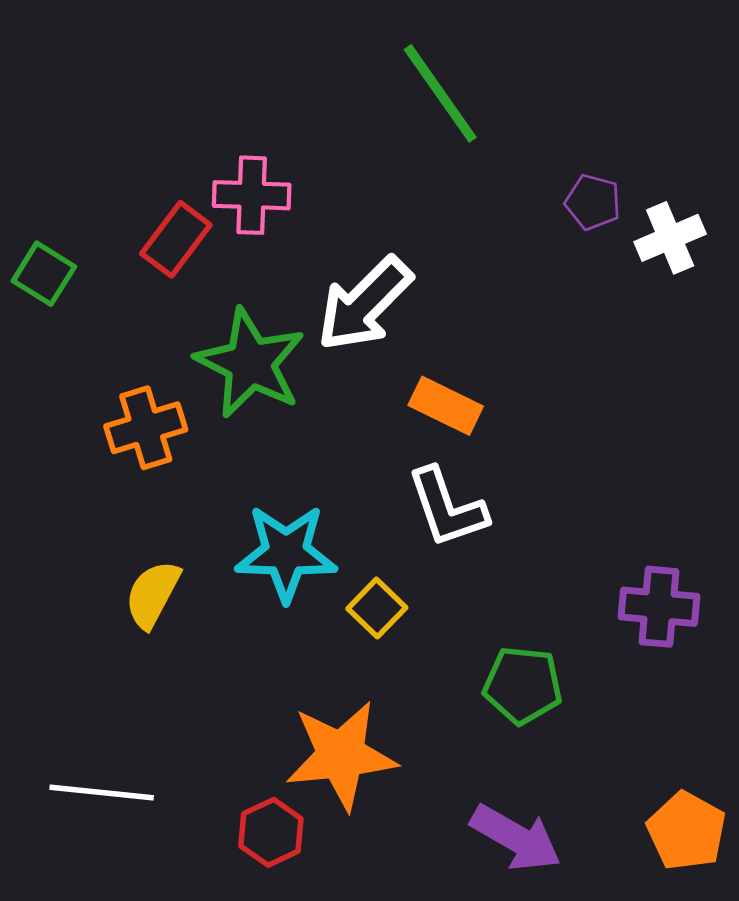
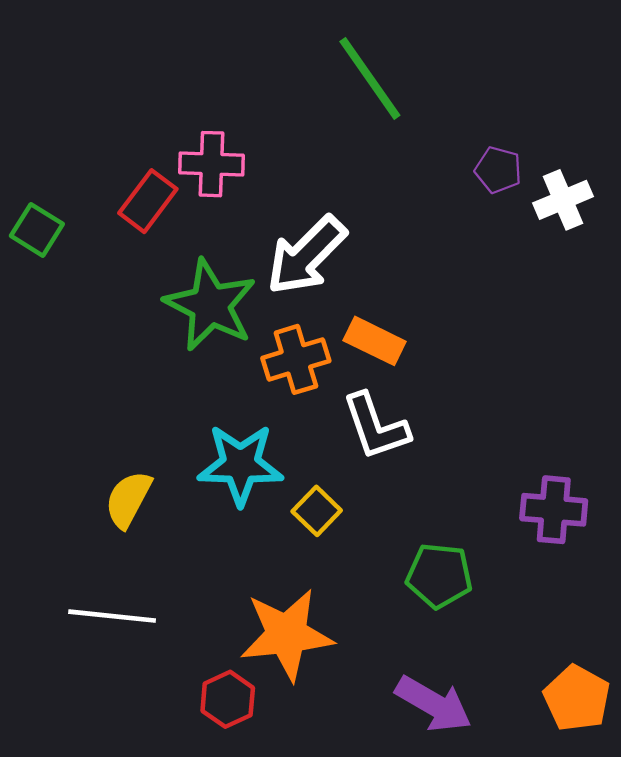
orange cross: (146, 428) -> (296, 359), moved
white line: (102, 792) -> (112, 616), moved

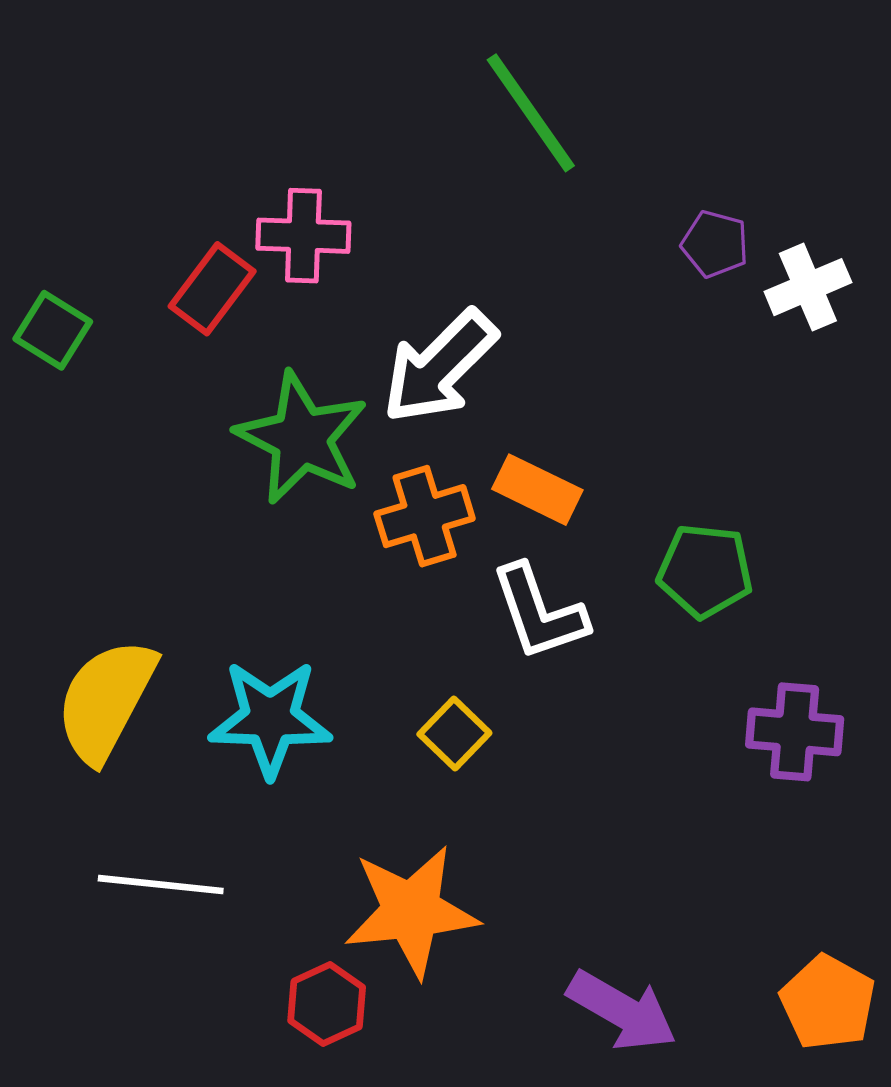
cyan star: (240, 465) -> (270, 719), moved
yellow semicircle: (128, 499) -> (106, 700), moved, size x1.5
green pentagon: (439, 576) -> (705, 571), moved

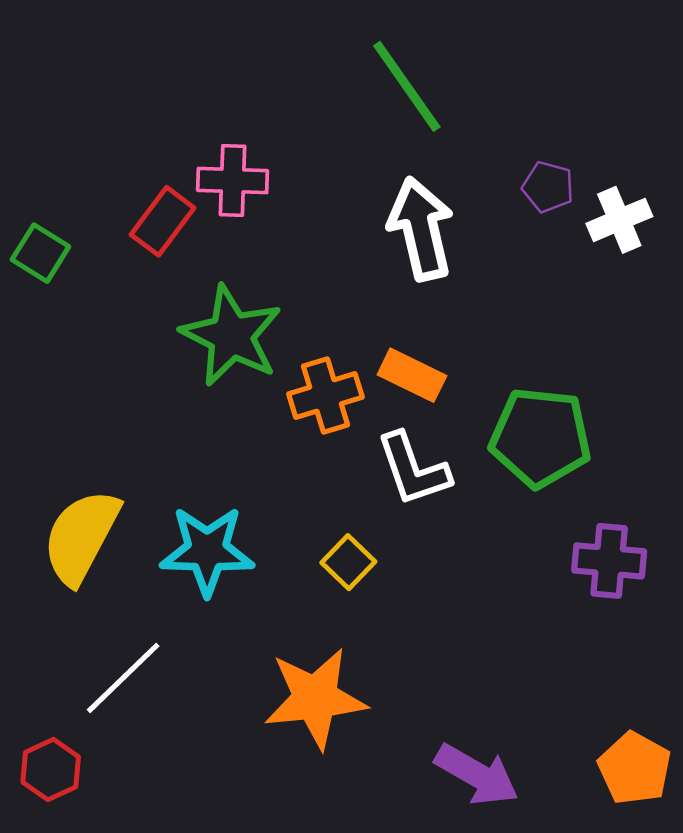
white arrow: (439, 367) -> (421, 229), moved, turned 122
green pentagon: (705, 571) -> (540, 437), size x1.4
white line: (161, 885) -> (123, 678), turned -50
red hexagon: (327, 1004) -> (51, 770), moved

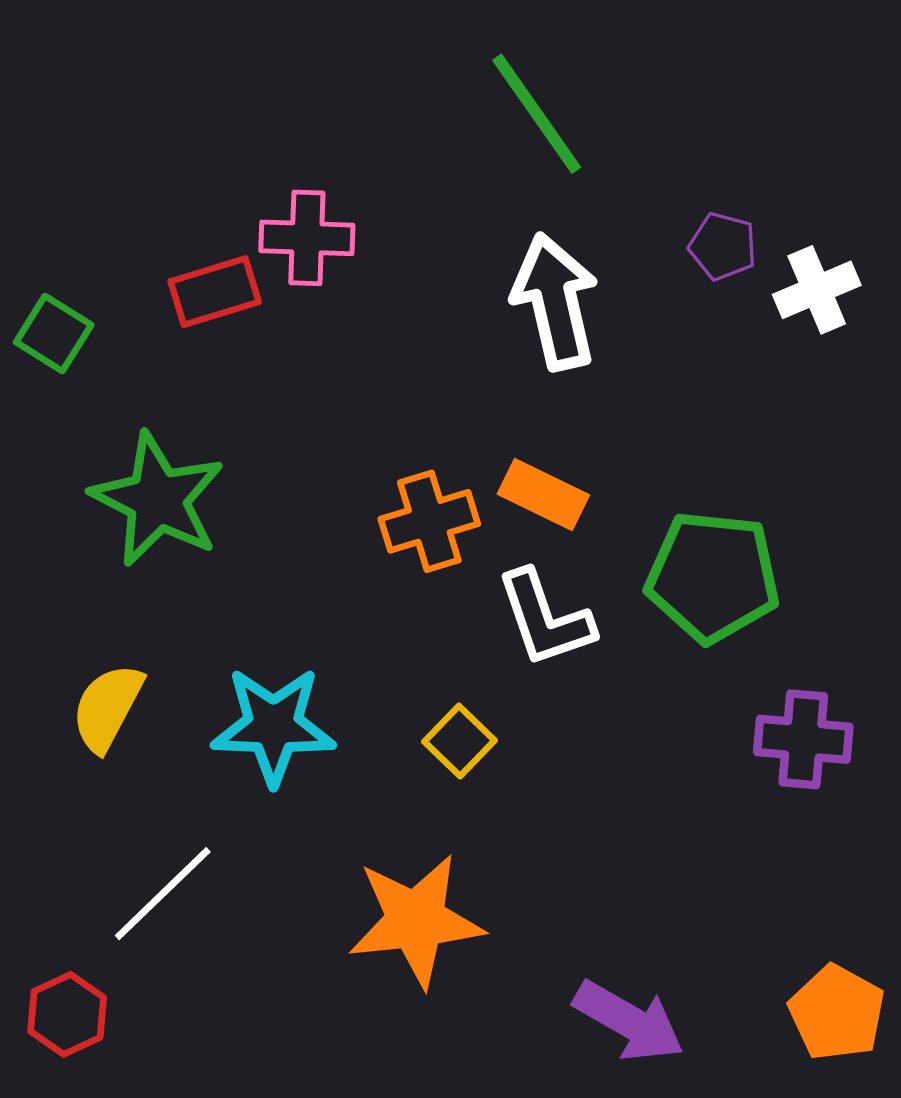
red rectangle: (163, 221) -> (215, 292), turned 36
green star: (231, 336) -> (158, 500), moved
yellow semicircle: (81, 537) -> (107, 707), size x0.7

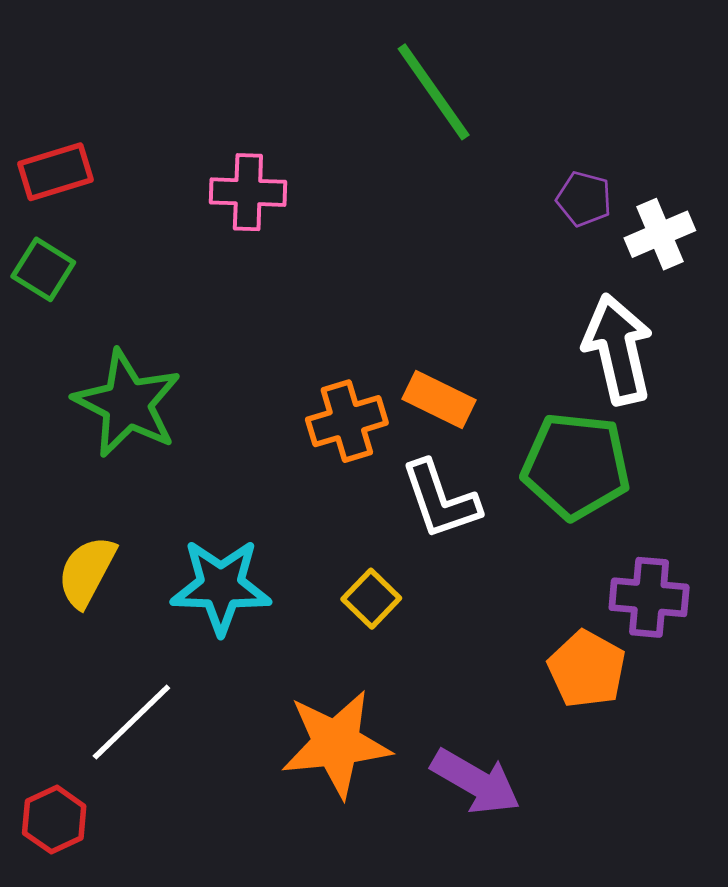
red rectangle: (215, 292) -> (56, 172), moved
white arrow: (555, 302) -> (618, 349), moved
orange pentagon: (837, 1013) -> (587, 669), moved
purple arrow: (629, 1021) -> (476, 782), moved

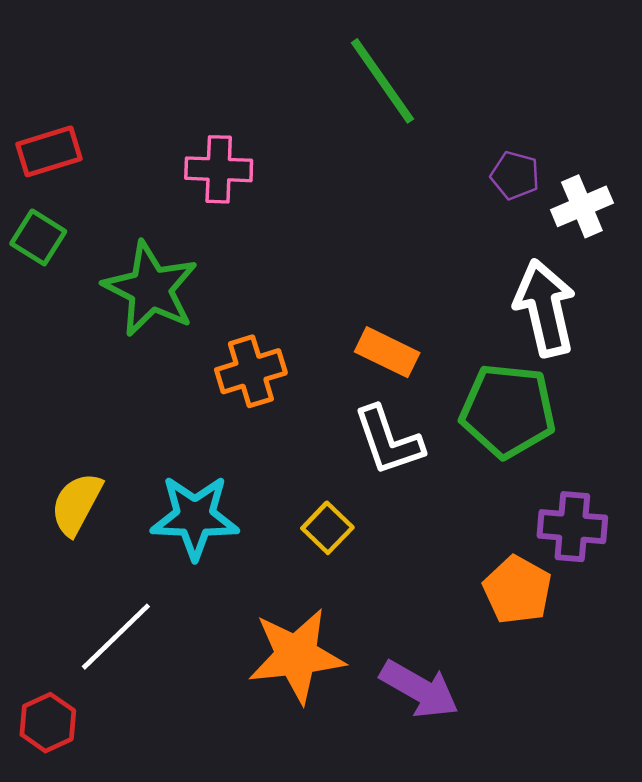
green star: (127, 404) -> (151, 289), moved
orange cross: (347, 421) -> (251, 371), moved

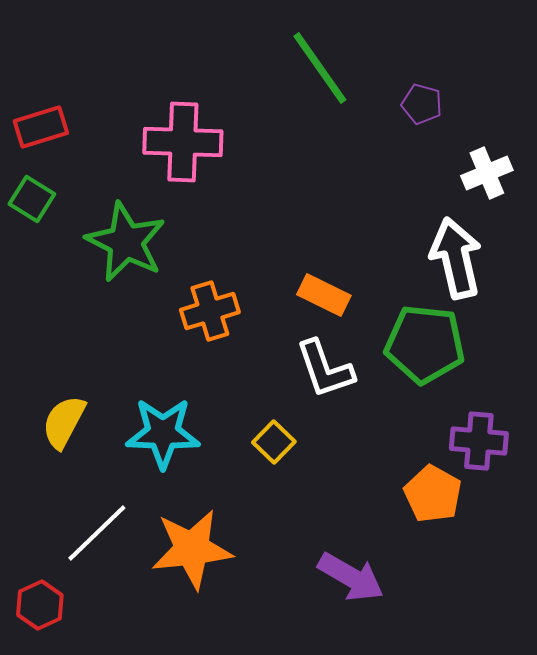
pink cross: (219, 169) -> (183, 142), size x1.4
purple pentagon: (515, 175) -> (422, 104), moved
orange star: (296, 656) -> (192, 549), moved

